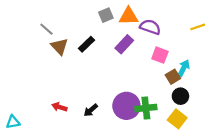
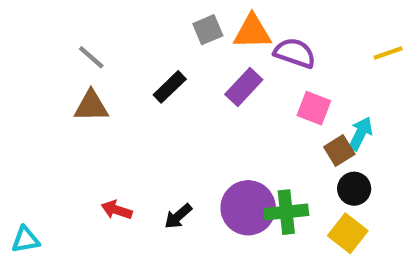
brown triangle: (59, 46) -> (91, 106), moved, turned -48

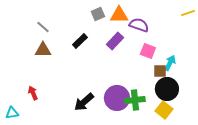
yellow line: (388, 53) -> (188, 13), moved
brown square: (339, 151) -> (160, 71), turned 32
black circle: (354, 189) -> (167, 89), size x1.5
red arrow: (117, 210) -> (33, 93), moved, turned 48
black arrow: (178, 216) -> (84, 102), size x1.5

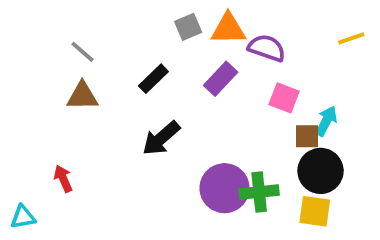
yellow line: (188, 13) -> (351, 38), moved
black arrow: (84, 102) -> (161, 138), moved
yellow square: (164, 110) -> (315, 211), turned -30

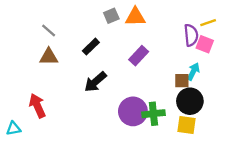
purple semicircle: (267, 48) -> (191, 35), moved, turned 65
purple rectangle: (221, 79) -> (139, 56), moved
pink square: (284, 98) -> (205, 44), moved
red arrow: (63, 179) -> (37, 106), size x1.5

